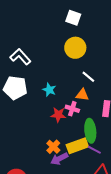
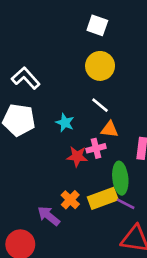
white line: (88, 77) -> (100, 105), moved
pink cross: (72, 109) -> (96, 148), turned -32
purple arrow: (59, 159) -> (49, 216), moved, turned 66

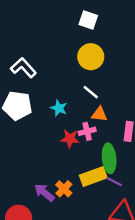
orange cross: (70, 200) -> (64, 189), moved

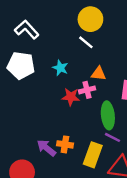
white line: (91, 92) -> (86, 42), moved
yellow rectangle: (93, 177) -> (93, 155), moved, turned -50
orange cross: (64, 189) -> (65, 144), turned -35

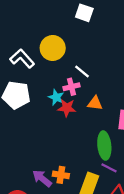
yellow circle: (90, 19) -> (53, 48), moved
pink cross: (87, 90) -> (71, 87), moved
red star: (71, 97) -> (67, 108), moved

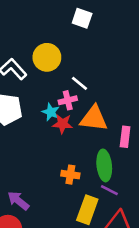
orange triangle: (95, 103) -> (94, 119), size x1.6
orange cross: (61, 175) -> (70, 175), moved
purple arrow: (42, 178) -> (18, 201), moved

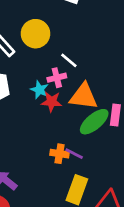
green ellipse: (104, 165) -> (94, 122), moved, turned 56
purple line: (109, 190) -> (74, 154), moved

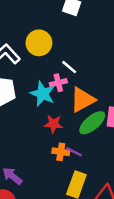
cyan star: (39, 90) -> (43, 94), size x1.5
orange triangle: (83, 96) -> (83, 100), turned -36
red star: (51, 102) -> (53, 124), moved

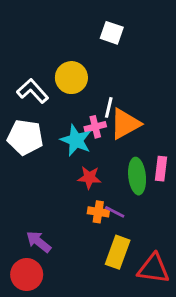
white line: (69, 67) -> (109, 107), turned 63
orange triangle: (83, 100) -> (125, 124), moved
green ellipse: (92, 123) -> (137, 176), turned -56

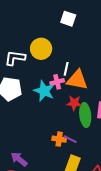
white L-shape: (33, 91) -> (15, 58), turned -40
orange triangle: (125, 124) -> (77, 80), turned 40
red star: (89, 178) -> (74, 103), moved

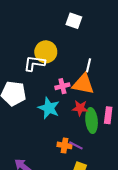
white L-shape: (15, 58) -> (34, 63), moved
white line: (66, 69) -> (88, 65), moved
cyan star: (44, 91) -> (49, 108), moved

